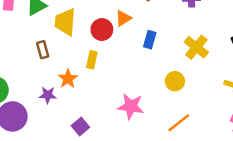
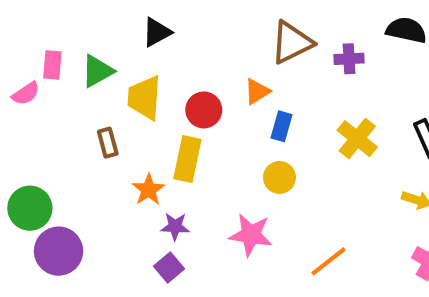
orange triangle: (123, 18) -> (257, 92), moved
yellow rectangle: (92, 60) -> (187, 159), size x1.5
yellow circle: (175, 81) -> (279, 177), moved
purple star: (48, 95) -> (175, 227), moved

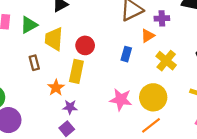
orange triangle: (257, 92) -> (148, 36), moved
yellow circle: (279, 177) -> (153, 97), moved, size x1.6
pink star: (251, 235) -> (121, 99), moved

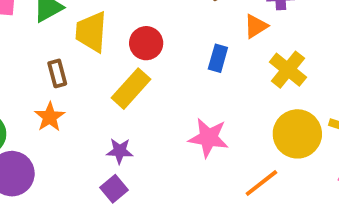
yellow rectangle: (76, 71) -> (131, 89), turned 30
orange star: (56, 88) -> (50, 117), moved
yellow circle: (153, 97) -> (297, 134), moved

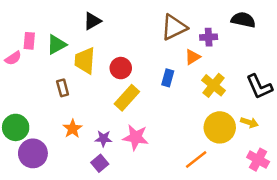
yellow rectangle: (131, 89) -> (127, 98), moved
orange star: (50, 117) -> (73, 129), moved
pink star: (209, 138) -> (136, 137), moved

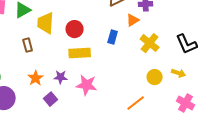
yellow rectangle: (127, 98) -> (80, 53), turned 45
yellow circle: (220, 127) -> (155, 77), size x0.6
purple star: (103, 139) -> (61, 77), moved
purple square: (100, 163) -> (51, 99), moved

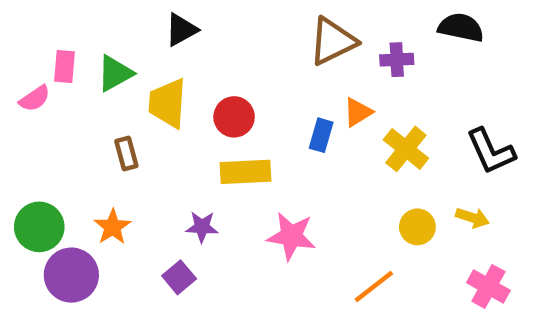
orange triangle: (133, 20) -> (358, 112), moved
orange star: (36, 78) -> (113, 227), moved
pink star: (87, 85) -> (291, 236), moved

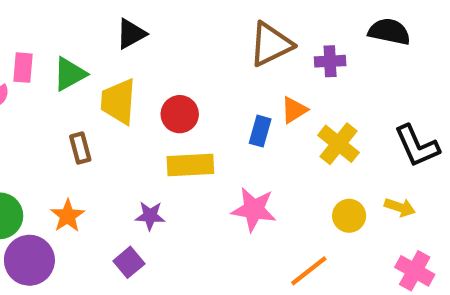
pink star: (291, 236) -> (254, 209), moved

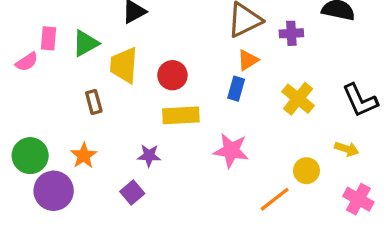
orange triangle: (294, 110) -> (248, 60), moved
yellow circle: (349, 216) -> (306, 171), moved

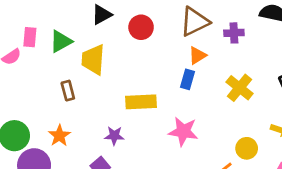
red circle: (172, 75) -> (141, 27), moved

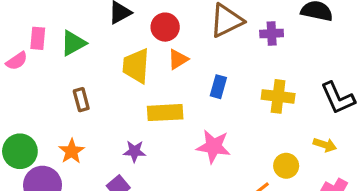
orange triangle: (197, 55) -> (178, 59), moved
yellow trapezoid: (93, 60) -> (136, 66), moved
yellow cross: (240, 88) -> (278, 96), turned -32

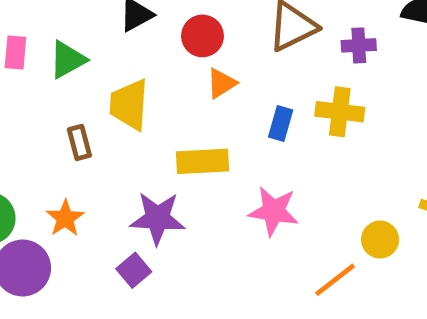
yellow trapezoid: (136, 66) -> (129, 105), moved
yellow cross: (278, 96) -> (340, 112), moved
purple star: (134, 151) -> (158, 218), size x1.6

